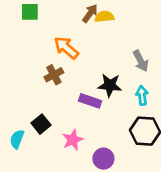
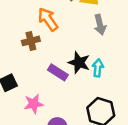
gray arrow: (141, 61) -> (100, 25), moved
cyan arrow: (142, 95) -> (98, 68), moved

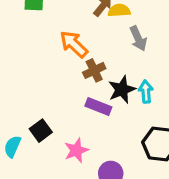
brown cross: (31, 41) -> (94, 70), moved
black star: (79, 63) -> (122, 90), turned -30

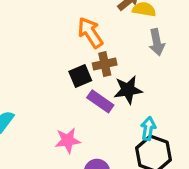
cyan arrow: (146, 92) -> (148, 128), moved
black square: (41, 131) -> (80, 76), moved

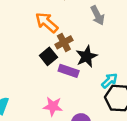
cyan arrow: (148, 128) -> (109, 81), turned 54
pink star: (68, 140) -> (53, 106), turned 30

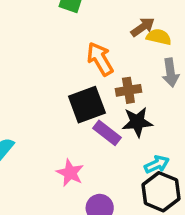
brown cross: (64, 42) -> (128, 90), moved
black square: (48, 56) -> (87, 105), size x1.5

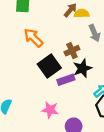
orange arrow: (100, 59) -> (33, 38), moved
purple rectangle: (107, 133) -> (66, 80), turned -42

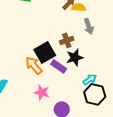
orange arrow: (33, 38) -> (34, 65), moved
purple rectangle: (66, 80) -> (59, 66), turned 49

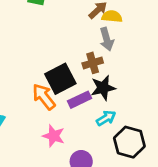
gray arrow: (89, 26) -> (107, 39), moved
purple rectangle: (59, 66) -> (80, 100), turned -63
cyan arrow: (90, 79) -> (106, 118), moved

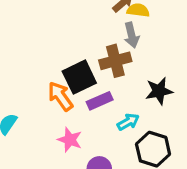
brown cross: (93, 63) -> (115, 61), size x1.4
black star: (103, 88) -> (159, 91), moved

